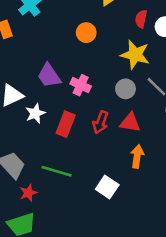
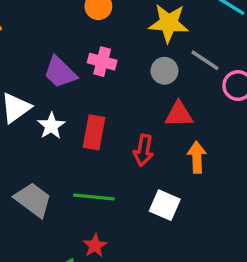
pink cross: (81, 85) -> (102, 62), moved
red arrow: (100, 122) -> (144, 150), moved
red star: (28, 193) -> (95, 246), moved

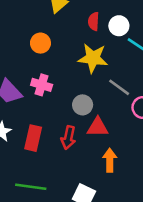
gray circle: (164, 71) -> (83, 105), moved
red arrow: (144, 150) -> (68, 138), moved

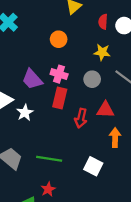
yellow star: (93, 58) -> (102, 52), size x0.7
gray circle: (83, 105) -> (92, 79), moved
red rectangle: (33, 138) -> (60, 98), moved

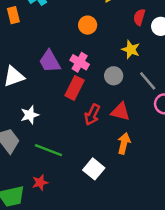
white star: (25, 113) -> (30, 115), moved

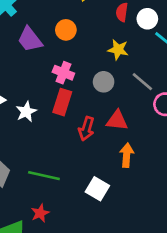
purple trapezoid: (50, 61) -> (30, 39), moved
white star: (30, 115) -> (26, 112), moved

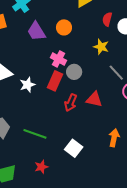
gray circle: (104, 82) -> (74, 72), moved
orange arrow: (127, 155) -> (114, 138), moved
red star: (40, 213) -> (41, 167), moved

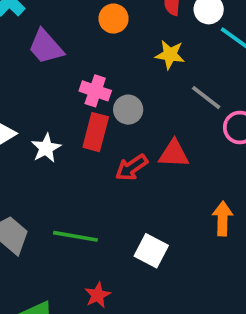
orange circle: (64, 27) -> (114, 19), moved
red arrow: (71, 103) -> (131, 167), turned 42

